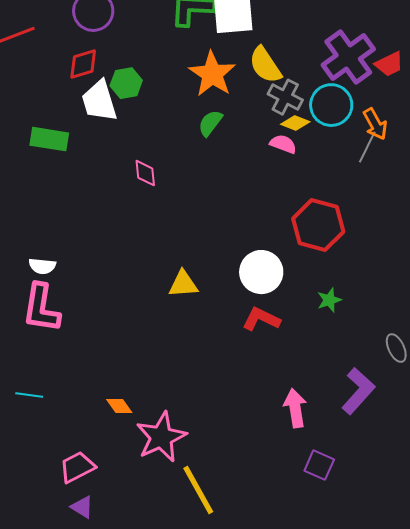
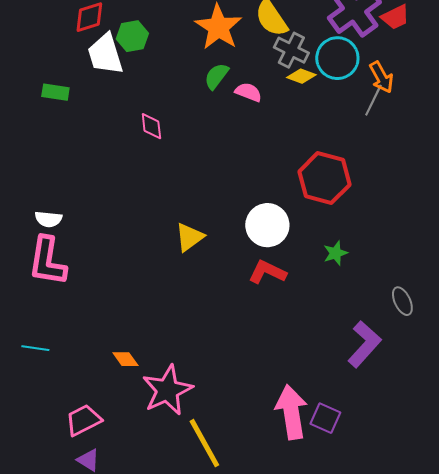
green rectangle: (49, 139) -> (55, 92), size x0.7
pink semicircle: (283, 144) -> (248, 92), moved
yellow triangle: (183, 284) -> (189, 237), turned -32
pink arrow: (295, 408) -> (291, 412), moved, size x1.4

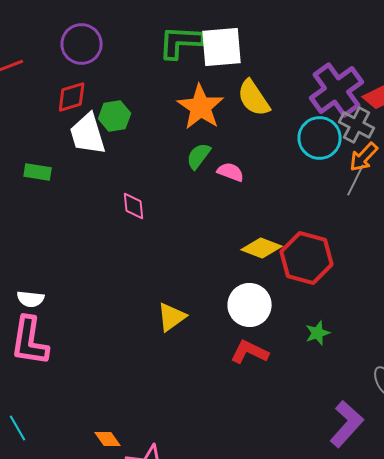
gray cross: (291, 50) -> (357, 125), moved
yellow diamond: (301, 76) -> (262, 248), moved, size x1.4
orange arrow: (381, 77) -> (364, 157), turned 72
cyan line: (35, 348) -> (18, 428), turned 52

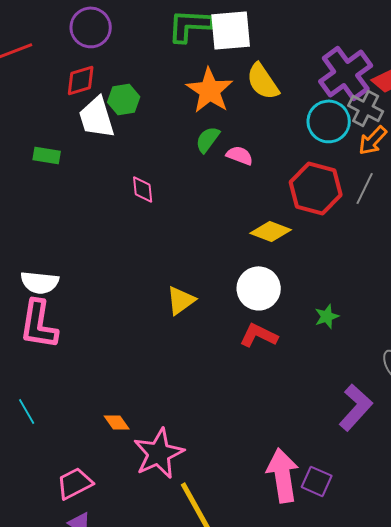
gray line: (356, 180) -> (365, 188), moved
red hexagon: (307, 258) -> (316, 188), moved
white semicircle: (31, 299) -> (40, 282), size x1.4

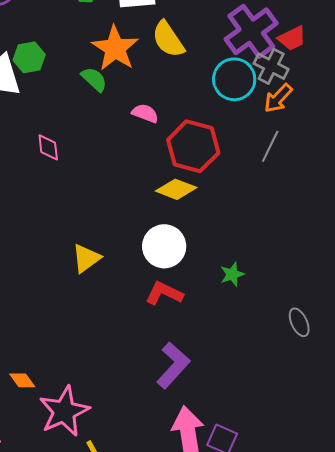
green semicircle: (208, 139) -> (94, 79), moved, turned 96
red hexagon: (316, 188) -> (193, 146), moved
purple L-shape: (356, 407) -> (173, 365), moved

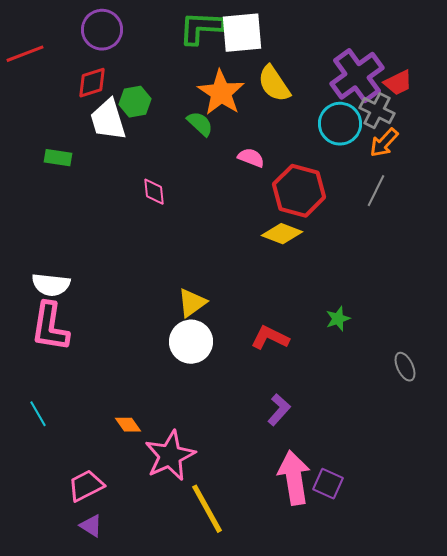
white circle: (164, 246) -> (191, 342), moved
purple L-shape: (173, 365) -> (279, 410), size x0.7

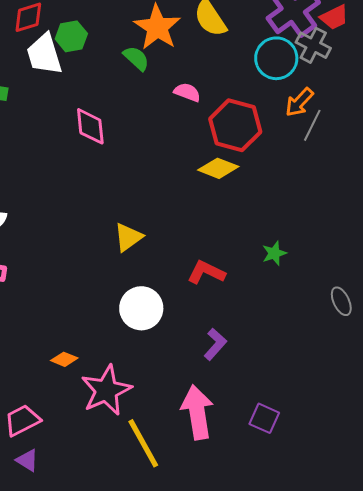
orange arrow: (384, 143) -> (299, 102), moved
pink diamond: (154, 192) -> (90, 126), size x1.4
white circle: (191, 342) -> (141, 308), moved
orange diamond: (128, 425) -> (64, 359), turned -32
pink arrow: (294, 478) -> (197, 412), moved

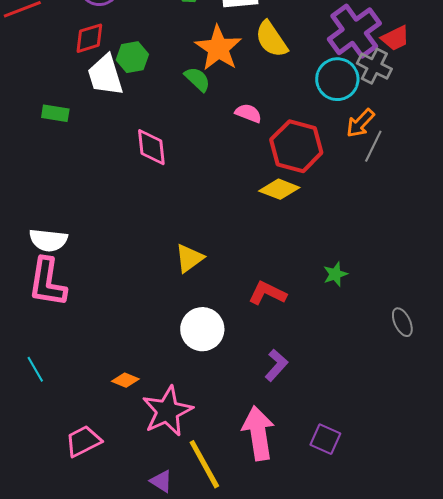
purple triangle: (27, 460) -> (161, 481), moved

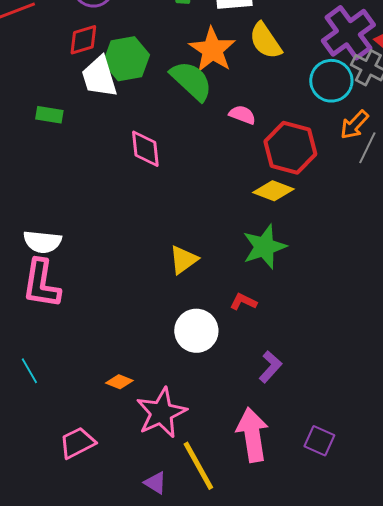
green hexagon: (132, 57) -> (126, 59), size x1.4
green semicircle: (197, 79) -> (191, 81), size x1.6
green star: (335, 274) -> (264, 247), moved, size x1.8
red L-shape: (267, 293) -> (243, 302), moved, size x0.7

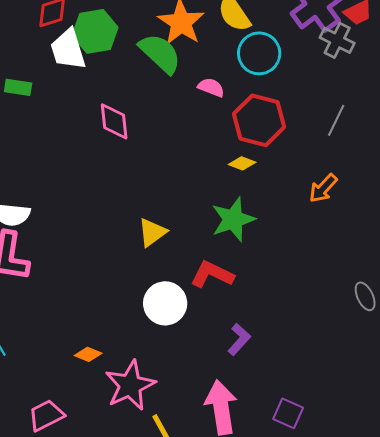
cyan circle: (331, 81) -> (259, 53), moved
orange arrow: (354, 125) -> (323, 188), moved
yellow diamond: (273, 191) -> (242, 163), size x0.7
red L-shape: (243, 302) -> (212, 274), size x1.6

